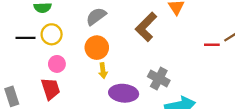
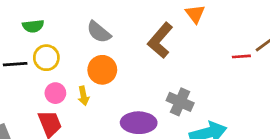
gray semicircle: (96, 16) -> (99, 32), turned -100
yellow arrow: (103, 71) -> (84, 96), moved

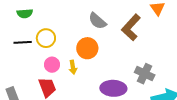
green semicircle: (33, 26) -> (25, 13), moved
gray semicircle: (99, 32) -> (97, 21), moved

